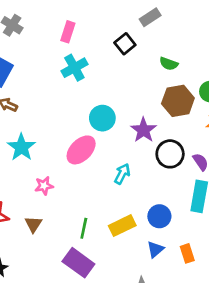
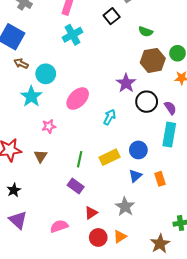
cyan circle: (102, 118) -> (46, 74), moved
purple rectangle: (78, 263) -> (76, 186), size x0.7

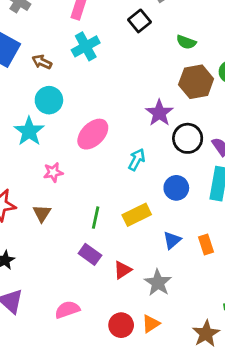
brown arrow: (21, 64) -> (42, 62), moved
blue circle: (138, 150) -> (176, 188), moved
red triangle: (91, 213) -> (123, 270), moved

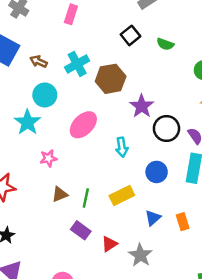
black square: (140, 21) -> (130, 35), moved
cyan cross: (86, 46) -> (77, 64), moved
brown hexagon: (196, 82) -> (111, 79), moved
cyan arrow: (137, 160) -> (122, 147), turned 144
brown triangle: (42, 213) -> (60, 194), moved, turned 35

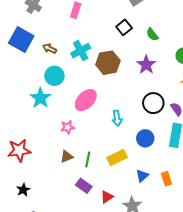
green semicircle: (165, 44) -> (152, 34), turned 32
purple star: (142, 106) -> (146, 65), moved
pink star: (49, 158) -> (68, 127), moved

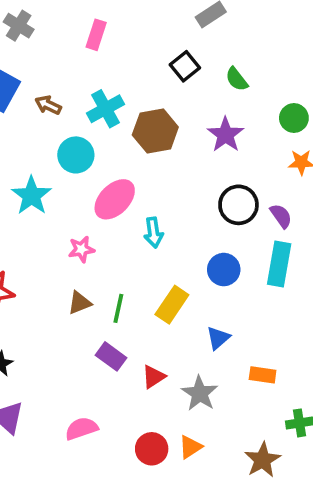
cyan circle: (54, 76) -> (76, 155), moved
cyan arrow: (117, 118) -> (153, 233), moved
yellow rectangle: (117, 158) -> (172, 305), turned -30
orange rectangle: (166, 179) -> (263, 375), moved, turned -64

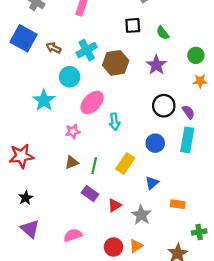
black square: (185, 66) -> (133, 25), turned 35

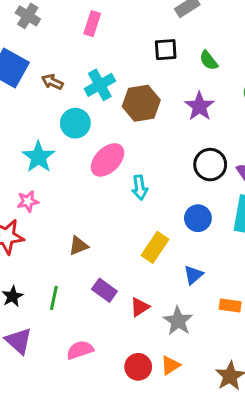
pink star: (73, 131) -> (28, 201), moved
green line: (94, 166) -> (54, 298), moved

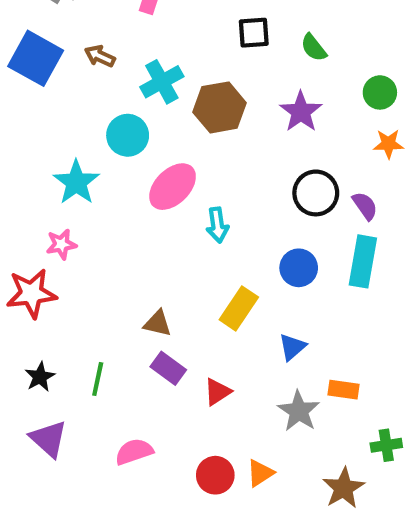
brown arrow: (52, 82) -> (100, 56), moved
brown triangle: (78, 246) -> (158, 323), moved, turned 35
gray star: (178, 321) -> (299, 411), moved

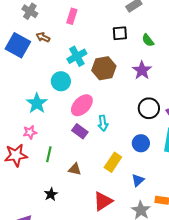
brown arrow: (100, 56) -> (43, 37), moved
purple rectangle: (168, 368) -> (80, 131), moved
black star: (40, 377) -> (51, 194), moved
green line: (98, 379) -> (49, 154), moved
red triangle: (217, 392) -> (103, 201), size x1.5

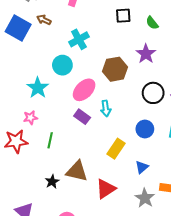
brown hexagon: (104, 68) -> (115, 69), moved
brown triangle: (75, 169) -> (77, 171), moved, size x1.6

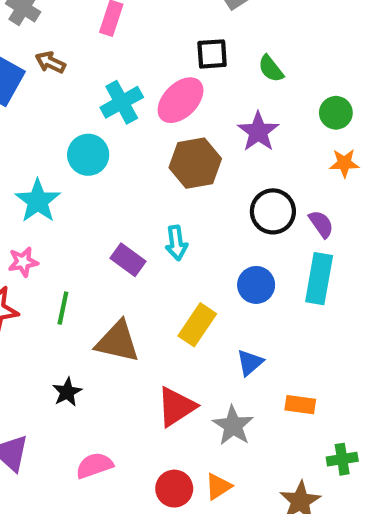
pink ellipse: (84, 90) -> (181, 100), moved
brown triangle: (77, 171) -> (118, 342), moved
gray star: (145, 198) -> (233, 426), moved

